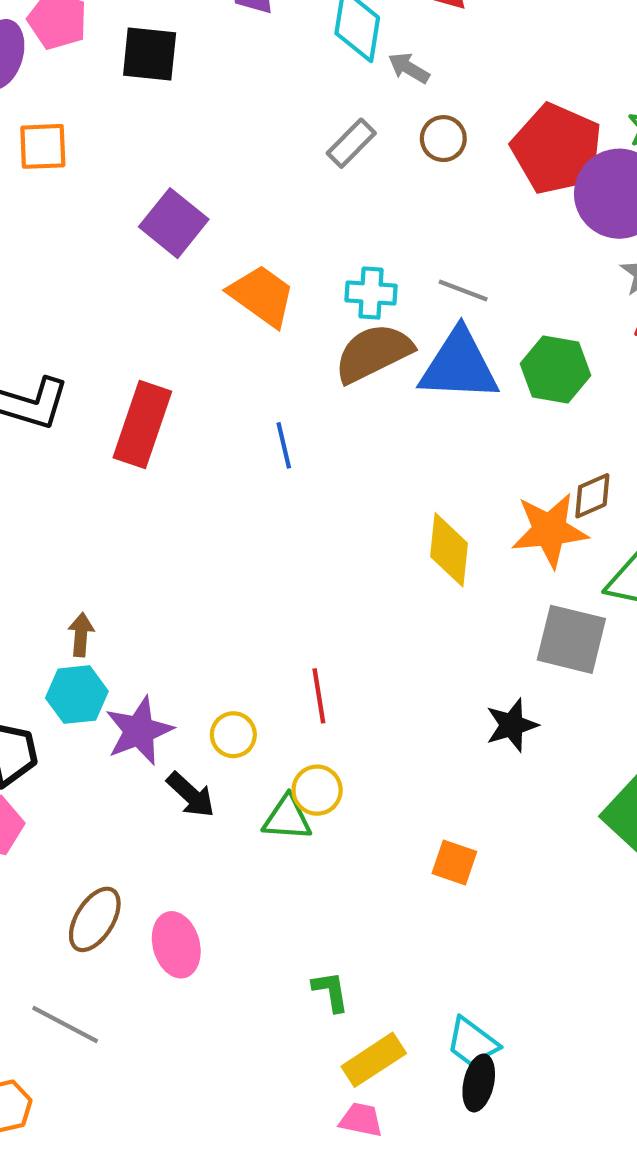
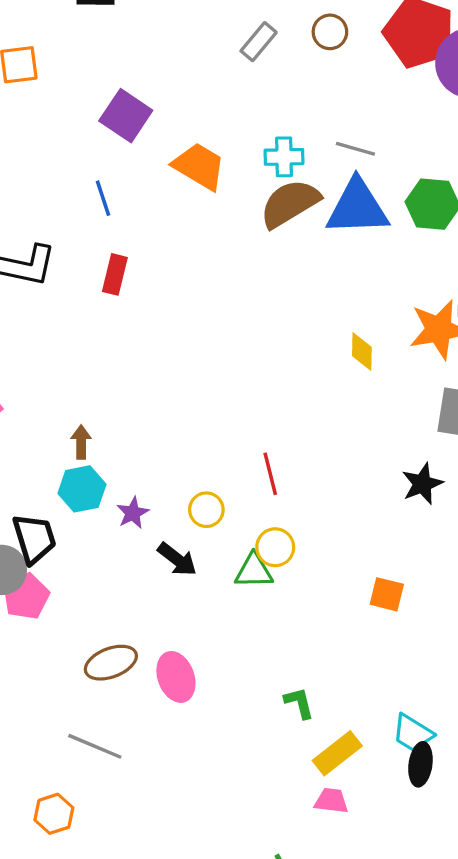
red rectangle: (142, 424) -> (115, 274), size x0.6
blue line: (284, 445) -> (103, 198), moved
yellow diamond: (449, 550) -> (362, 351), size x0.7
purple star: (139, 731) -> (133, 513), size x0.6
brown ellipse: (95, 919) -> (111, 663), turned 42

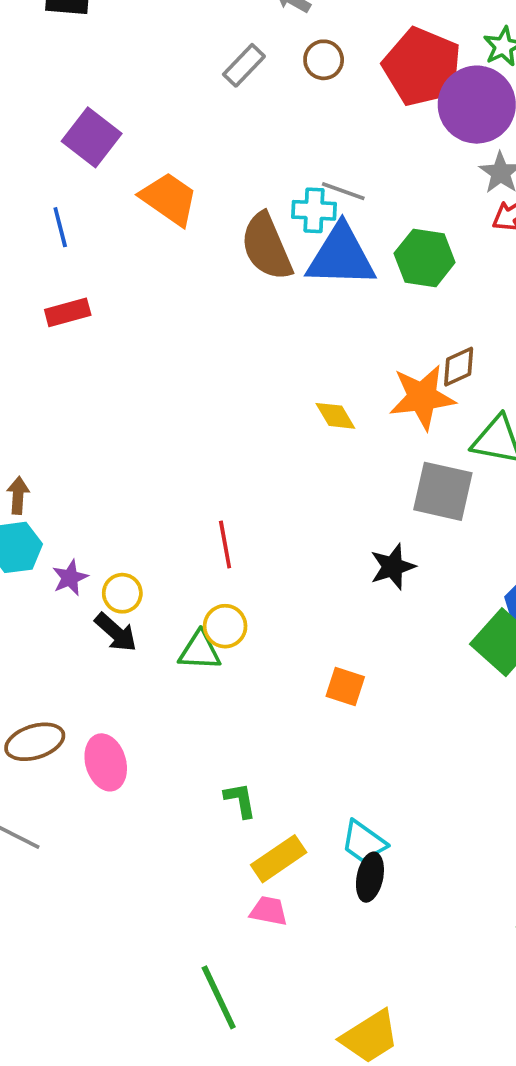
cyan cross: (284, 157) -> (314, 210), moved
brown semicircle: (290, 203) -> (267, 247), turned -86
red rectangle: (115, 274) -> (68, 312), turned 57
yellow diamond: (362, 351) -> (335, 416), turned -36
yellow circle: (206, 510) -> (122, 593), moved

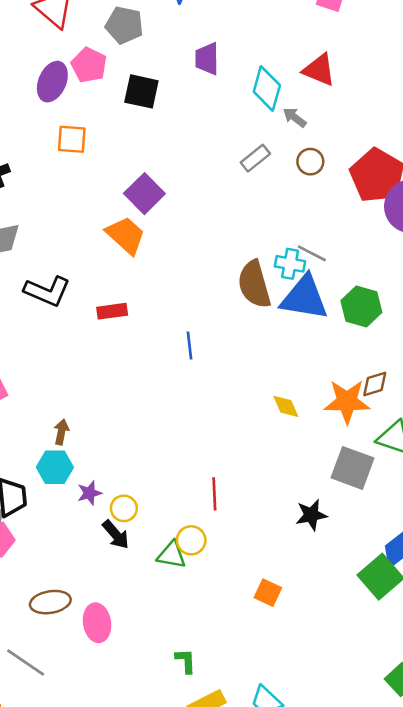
orange trapezoid: (169, 199) -> (126, 235), moved
blue line: (60, 227) -> (189, 345), moved
red line: (225, 544) -> (214, 494), moved

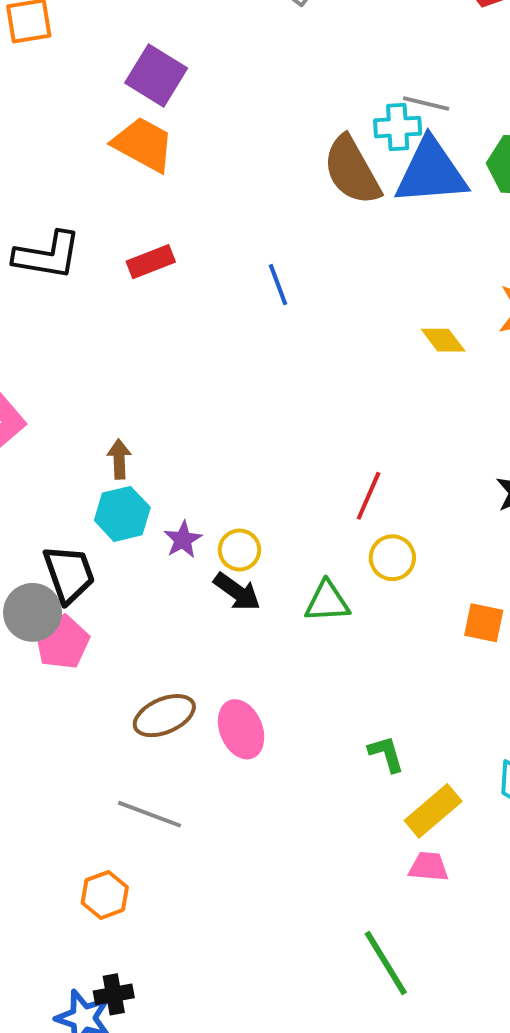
red line: (214, 494) -> (369, 496), turned 40
yellow circle: (191, 540) -> (392, 558), moved

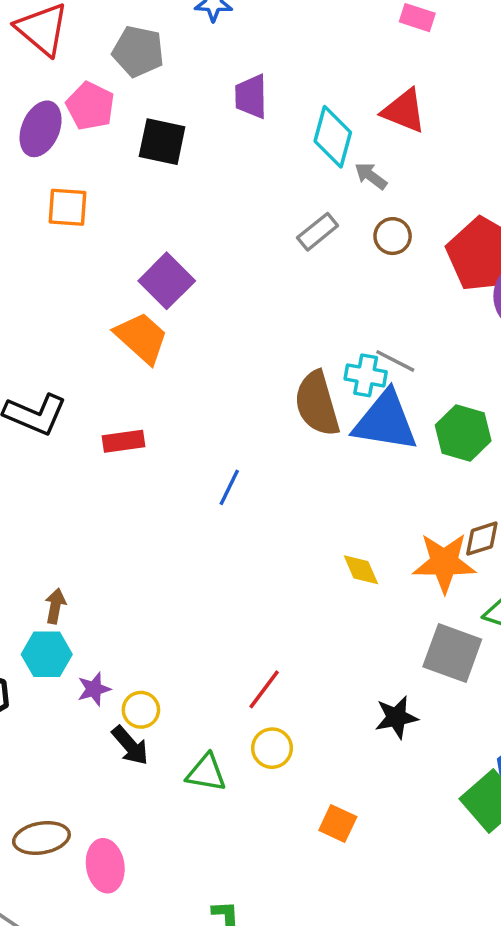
blue line: (278, 285) -> (229, 487), turned 33

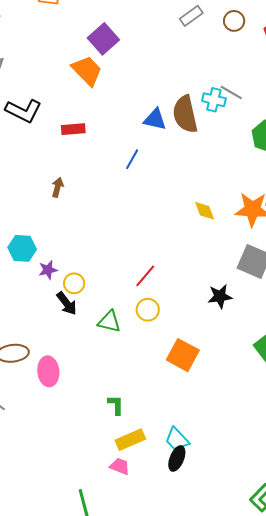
blue triangle: (385, 421) -> (155, 119), moved, size x0.6
brown arrow: (55, 606) -> (58, 187), moved
orange square: (338, 823) -> (183, 355), size x1.5

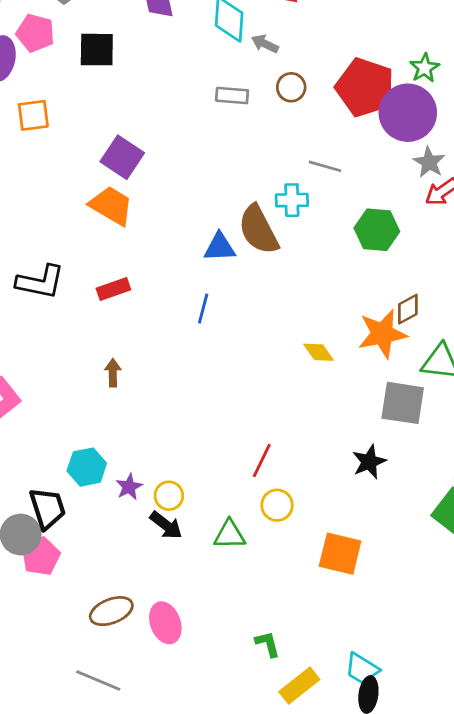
gray rectangle: (191, 16) -> (232, 96), turned 55
gray line: (231, 92) -> (325, 166), moved

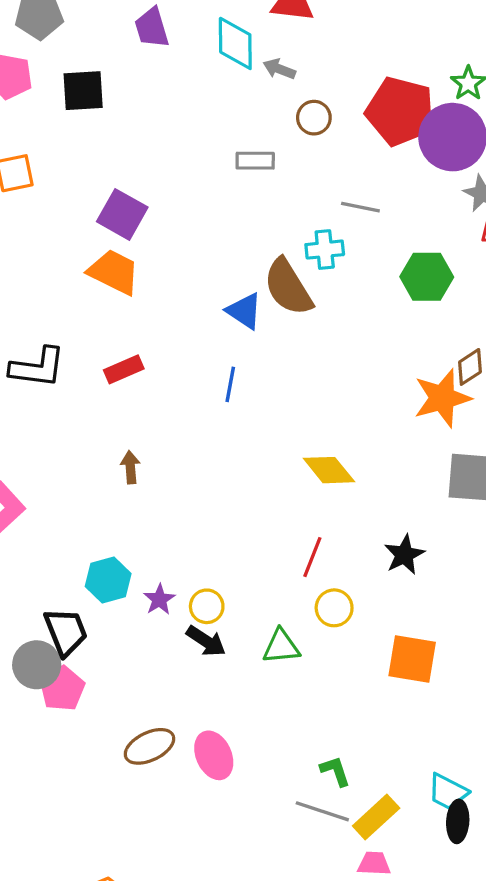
gray rectangle: (232, 96) -> (255, 161), moved
blue triangle: (220, 247) -> (244, 311), turned 40
yellow diamond: (319, 352) -> (329, 470), moved, size x1.4
black star: (369, 462) -> (404, 555), moved
gray line: (98, 681) -> (322, 811), moved

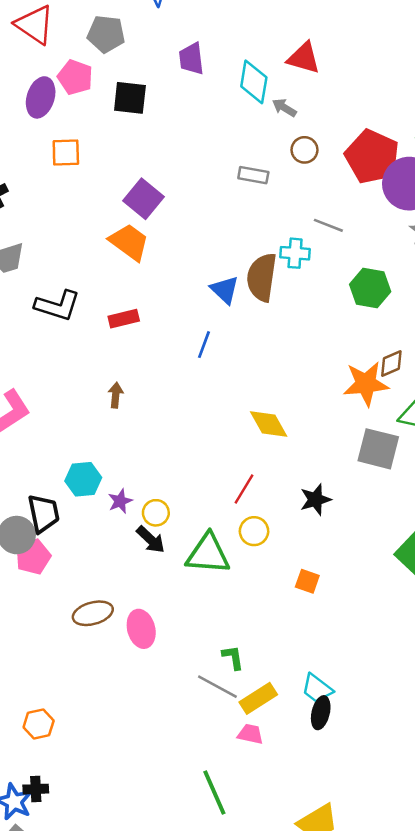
brown semicircle: (288, 287) -> (262, 277), turned 30
green triangle: (281, 647) -> (208, 554), size x1.5
orange square: (412, 659) -> (307, 581), size x0.6

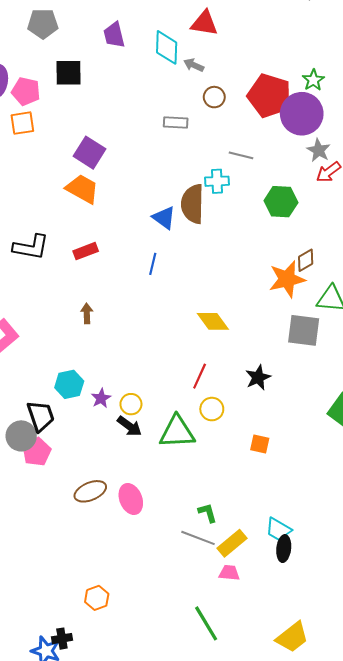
pink pentagon: (75, 77) -> (26, 91), moved
orange hexagon: (39, 724) -> (97, 598), moved

